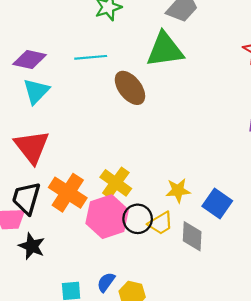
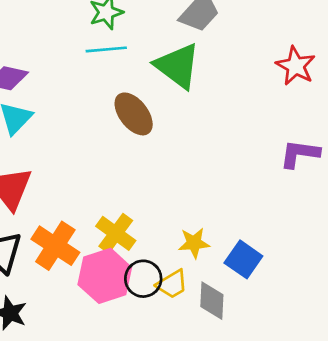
green triangle: (165, 50) -> (178, 66), turned 45
cyan line: (91, 57) -> (106, 49), moved

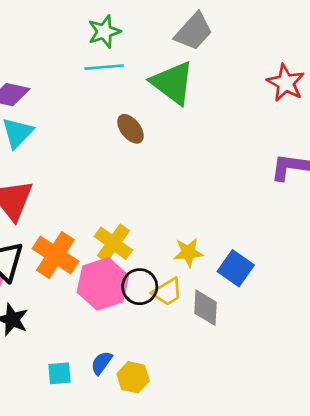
brown ellipse: (134, 114) -> (131, 129), size x0.7

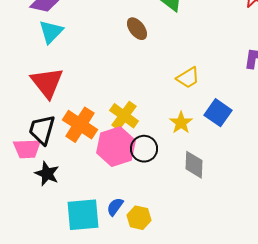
yellow star: (188, 252) -> (181, 123), turned -30
blue square: (236, 268) -> (218, 113), moved
yellow trapezoid: (167, 292) -> (188, 78), moved
cyan square: (60, 373) -> (83, 215), size x1.8

